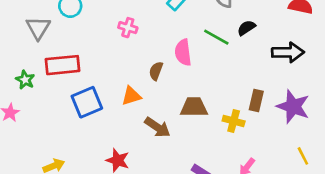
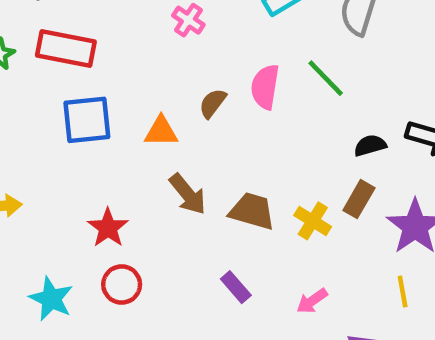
black semicircle: (246, 28) -> (370, 145), moved
brown trapezoid: (194, 107) -> (252, 211), moved
yellow line: (303, 156) -> (403, 291), moved

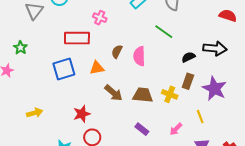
red rectangle: (66, 49) -> (77, 38), moved
pink semicircle: (265, 87) -> (139, 56), moved
red star: (108, 228) -> (82, 114), turned 30
yellow line: (403, 291) -> (200, 117), moved

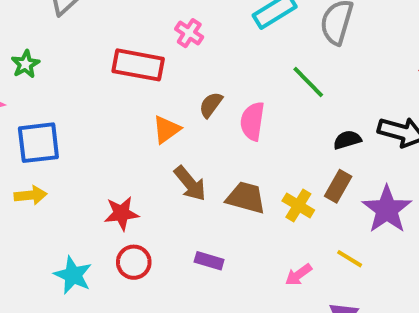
orange triangle: (97, 68) -> (166, 129), turned -35
blue square: (64, 69) -> (38, 143), moved
yellow line: (200, 117) -> (350, 259), turned -48
purple rectangle: (142, 129) -> (209, 261), moved, turned -32

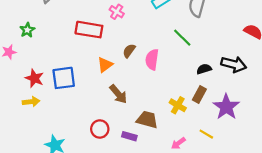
blue square: (38, 143) -> (64, 78), moved
brown trapezoid: (246, 198) -> (147, 120), moved
red star: (121, 213) -> (34, 78), moved, turned 30
red circle: (134, 262) -> (100, 129), moved

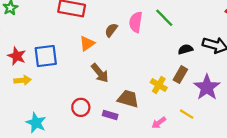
pink semicircle: (152, 60) -> (136, 22), moved
yellow arrow: (31, 102) -> (23, 80), moved

